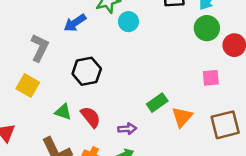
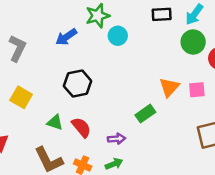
gray L-shape: (40, 48) -> (17, 48), moved
orange triangle: (182, 117) -> (169, 87), moved

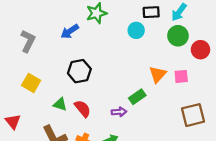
cyan circle: (118, 36) -> (136, 30), moved
purple arrow: (116, 139) -> (119, 112), moved

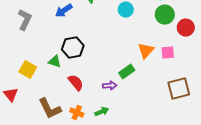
yellow square: (31, 83) -> (28, 70), moved
green triangle: (60, 104) -> (55, 62), moved

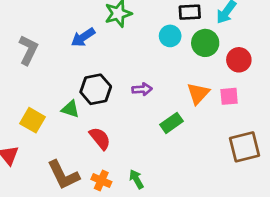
green circle: (165, 15) -> (205, 43), moved
red circle: (186, 28) -> (239, 60), moved
purple arrow: (110, 86) -> (142, 89), moved
green arrow: (102, 112) -> (136, 179), turned -96

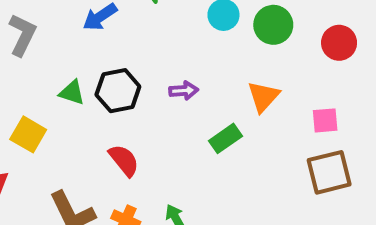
red circle: (239, 60) -> (339, 43), moved
pink square: (229, 96) -> (325, 120), moved
green triangle: (70, 109) -> (72, 93), moved

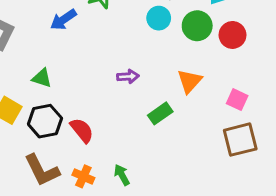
red circle: (339, 43) -> (233, 35), moved
black hexagon: (118, 91) -> (45, 121), moved
pink square: (325, 120) -> (237, 100), turned 30

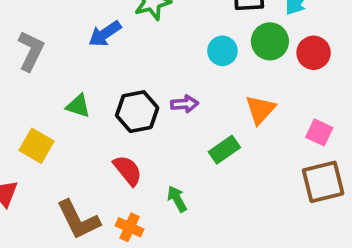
cyan circle: (159, 18) -> (222, 51), moved
black hexagon: (45, 121) -> (137, 112), moved
green arrow: (122, 175) -> (177, 199), moved

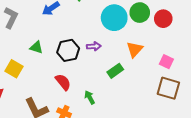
cyan circle: (222, 51) -> (114, 18), size x1.6
brown square: (323, 182) -> (168, 88), turned 30

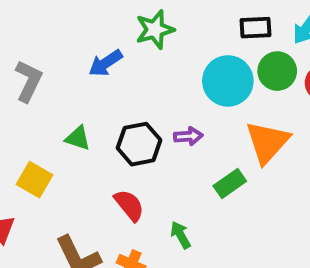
orange triangle: (135, 49) -> (267, 142), size x1.4

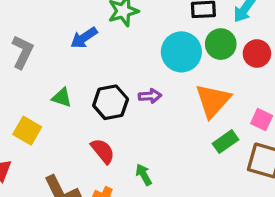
green rectangle: (230, 184) -> (225, 142), moved

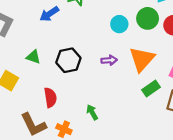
cyan circle: (181, 52) -> (119, 24), size x0.6
purple arrow: (150, 96) -> (109, 60), moved
red semicircle: (103, 151) -> (50, 98), moved, turned 30

